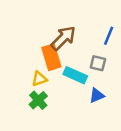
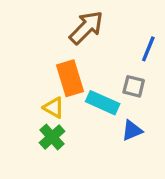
brown arrow: (63, 38) -> (86, 28), moved
yellow triangle: (39, 79) -> (54, 108), turned 49

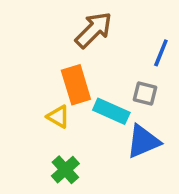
blue triangle: (132, 130) -> (143, 141), size x1.5
green cross: (52, 137) -> (65, 170), moved

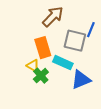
gray square: (145, 94) -> (75, 41), moved, size x1.6
green cross: (65, 170) -> (41, 76), moved

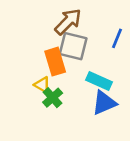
gray square: (75, 41) -> (73, 46), moved
cyan rectangle: (63, 63) -> (99, 81), moved

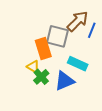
brown arrow: (68, 22) -> (78, 21), moved
blue triangle: (104, 103) -> (64, 81), moved

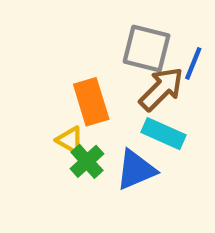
brown arrow: (78, 21) -> (161, 89), moved
gray square: (57, 36) -> (147, 49), moved

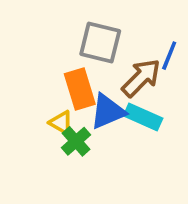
gray square: (147, 49) -> (100, 42), moved
blue triangle: (136, 170) -> (108, 111), moved

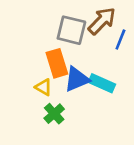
brown arrow: (141, 78) -> (102, 21), moved
green cross: (76, 141) -> (54, 114), moved

